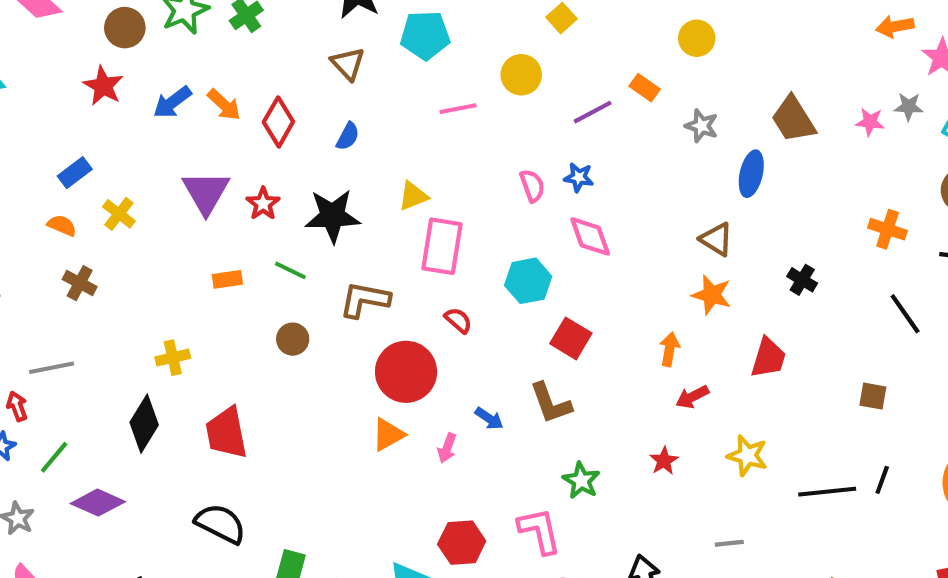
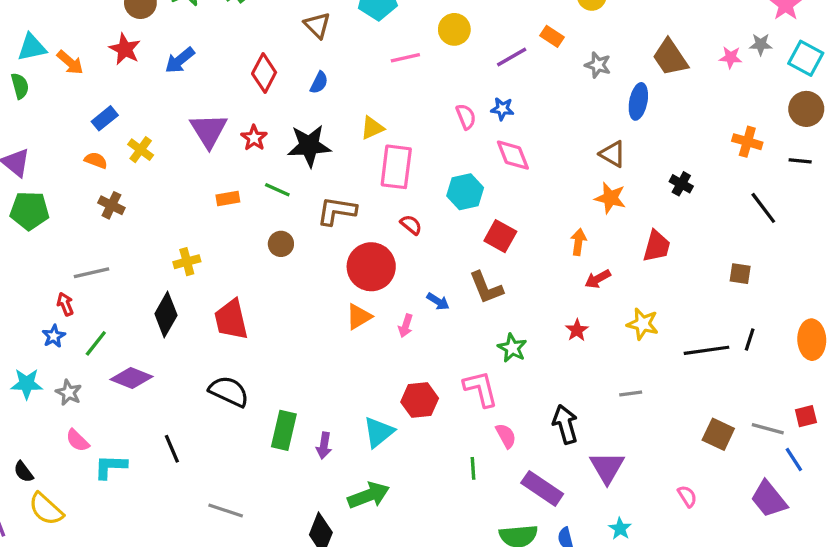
orange arrow: (224, 105) -> (70, 63), moved

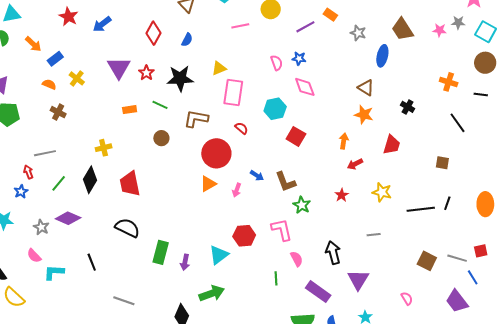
orange arrow: (70, 63) -> (33, 44), moved
brown L-shape: (486, 288) -> (285, 182), moved
green line: (96, 343) -> (59, 183), moved
gray star: (69, 393) -> (41, 227), moved

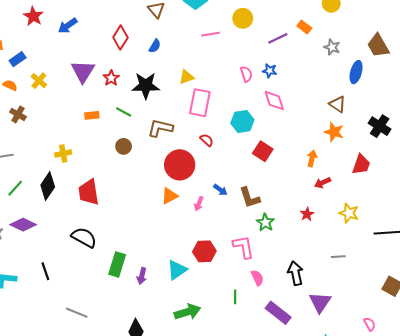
black cross: (408, 107) -> (380, 126), size x1.5
green arrow: (212, 293) -> (187, 312), moved

